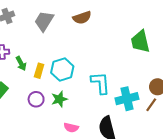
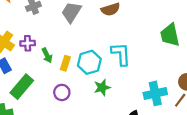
cyan L-shape: (100, 83) -> (121, 54), moved
green star: (59, 99) -> (102, 87), moved

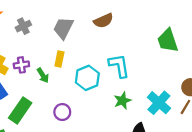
yellow rectangle: (65, 63) -> (59, 59), moved
green star: (102, 87) -> (122, 101), moved
cyan cross: (155, 93) -> (159, 103), turned -30

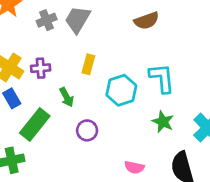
gray trapezoid: (63, 28) -> (78, 19), moved
green arrow: (43, 75) -> (67, 97), moved
green star: (122, 101) -> (163, 122), turned -30

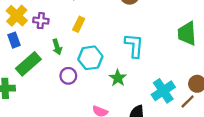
cyan hexagon: (121, 90) -> (90, 58), moved
green star: (163, 122) -> (118, 78), moved

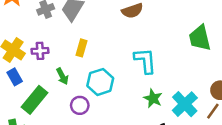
green star: (118, 78) -> (153, 98), moved

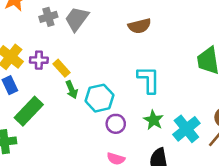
yellow rectangle: (81, 48) -> (62, 68), moved, turned -63
green arrow: (62, 76) -> (72, 90), moved
purple circle: (80, 105) -> (116, 124), moved

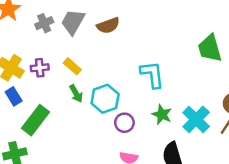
brown semicircle: (140, 26) -> (108, 26), moved
yellow rectangle: (62, 68) -> (72, 66), moved

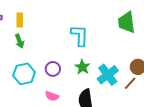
yellow rectangle: (72, 66) -> (20, 20), turned 40
cyan hexagon: (105, 99) -> (24, 74), moved

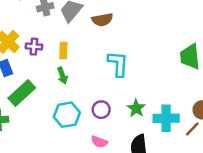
cyan L-shape: (80, 35) -> (118, 64), moved
cyan cross: (108, 75) -> (166, 118), turned 35

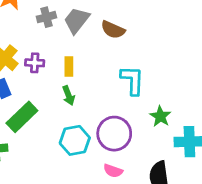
brown semicircle: (102, 20) -> (113, 30), turned 36
green star: (136, 108) -> (160, 116), moved
purple circle: (101, 110) -> (114, 134), size x1.6

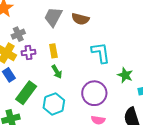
gray cross: (46, 17) -> (18, 34), moved
cyan hexagon: (75, 140) -> (54, 104), moved

